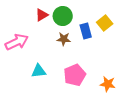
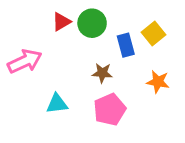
brown star: (64, 39) -> (102, 73), moved
orange star: (108, 84) -> (158, 82), moved

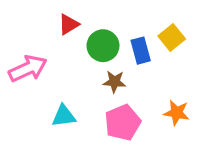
green circle: (92, 23) -> (103, 46), moved
orange star: (158, 82) -> (177, 113), moved

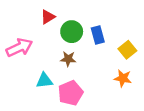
yellow square: (172, 37) -> (127, 50), moved
brown star: (114, 82) -> (68, 59), moved
pink pentagon: (123, 123) -> (70, 93), moved

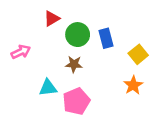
pink arrow: (19, 48) -> (21, 52), size x0.7
orange star: (123, 78) -> (133, 85), turned 30

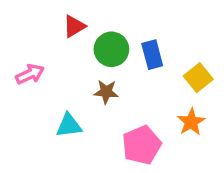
pink pentagon: (76, 101) -> (142, 145), moved

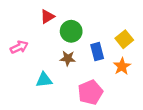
blue rectangle: (152, 55) -> (97, 52), moved
yellow square: (198, 78) -> (124, 39), moved
orange star: (191, 122) -> (122, 66), moved

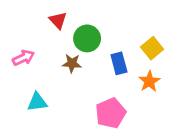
red triangle: (47, 17) -> (58, 20), turned -42
brown star: (68, 58) -> (72, 63), moved
cyan triangle: (44, 80) -> (37, 102), moved

